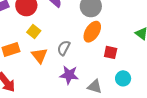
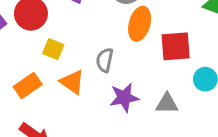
red square: (111, 52) -> (176, 46), size x1.5

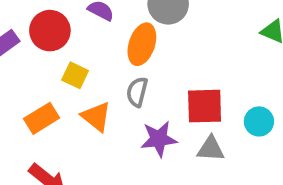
orange ellipse: (140, 24) -> (142, 44), moved
red square: (176, 46) -> (205, 106), moved

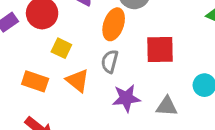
red square: (205, 106) -> (160, 49), moved
orange rectangle: (42, 118) -> (35, 81), turned 50

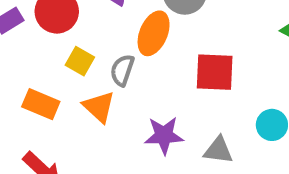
gray semicircle: (110, 61) -> (122, 70), moved

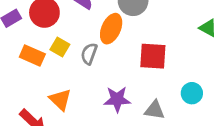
orange rectangle: (41, 104) -> (32, 56), moved
orange triangle: (99, 107) -> (60, 100), moved

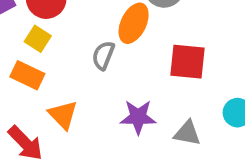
yellow square: (60, 47) -> (38, 39), moved
orange rectangle: (32, 56) -> (27, 75), moved

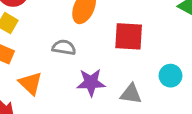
gray semicircle: (103, 55) -> (64, 47), moved, turned 80

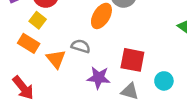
red square: (129, 36) -> (132, 60), moved
orange triangle: (30, 83) -> (56, 59), moved

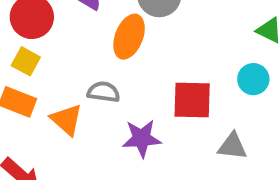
cyan circle: (164, 81) -> (253, 79), moved
gray triangle: (130, 91) -> (232, 146), moved

